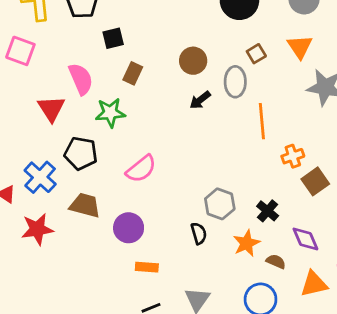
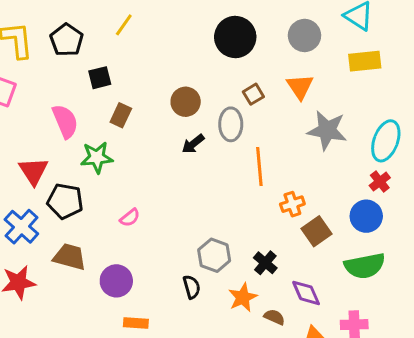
red triangle: (51, 108) -> (34, 171), moved
pink semicircle: (141, 169) -> (130, 218), size x0.6

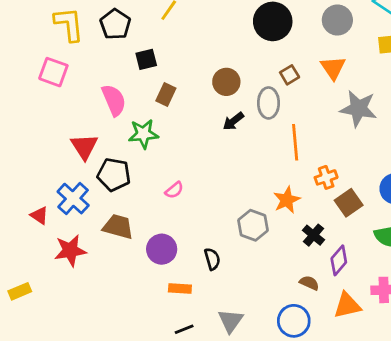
black cross: (265, 263) -> (313, 235), moved
black semicircle: (192, 287) -> (212, 259), moved
purple diamond: (306, 293) -> (339, 260), turned 64
orange star: (243, 297) -> (287, 200), moved

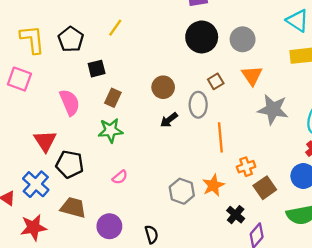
gray circle: (337, 20) -> (243, 39), moved
green star: (143, 134) -> (111, 130), moved
gray hexagon: (253, 225) -> (182, 191), moved

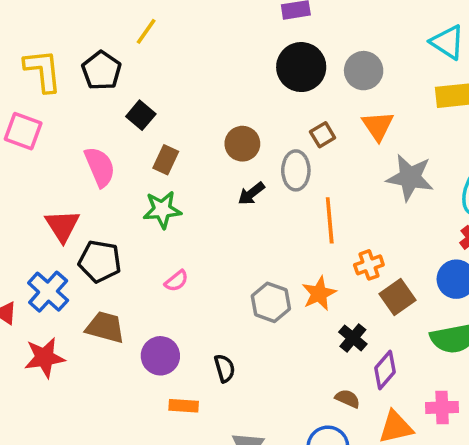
yellow line: (115, 28) -> (146, 31), moved
black square: (97, 69) -> (141, 115), turned -36

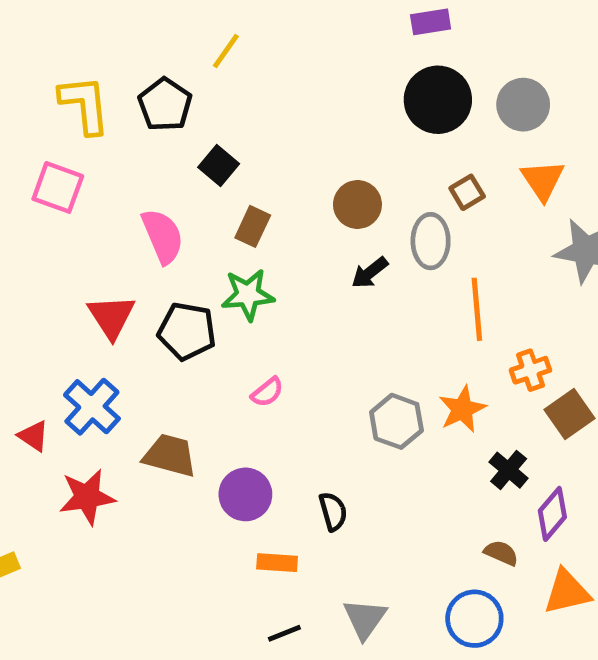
black pentagon: (100, 261) -> (187, 331), moved

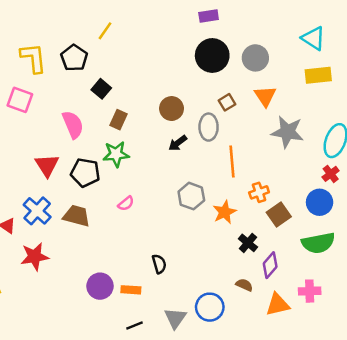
gray hexagon: (396, 421) -> (191, 196), moved
brown trapezoid: (170, 455) -> (77, 216), moved
purple circle: (245, 494) -> (100, 286), moved
blue circle: (474, 619) -> (210, 307), moved

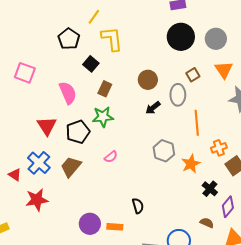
yellow L-shape: (33, 58) -> (112, 39), moved
black pentagon: (85, 173) -> (78, 132), turned -30
brown trapezoid: (77, 216) -> (71, 167), turned -65

